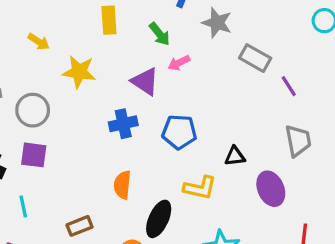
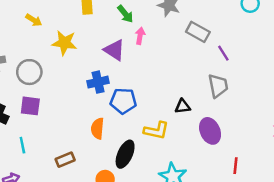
pink arrow: (179, 63) -> (140, 36), turned 126
blue pentagon: (179, 132) -> (123, 101), moved
gray trapezoid: (298, 141) -> (218, 86), moved

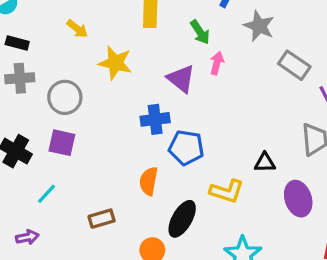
cyan line: (22, 145) -> (46, 194), turned 49

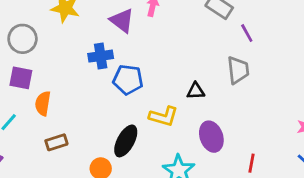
orange semicircle: (149, 181) -> (43, 103), moved
purple ellipse: (298, 199) -> (211, 137), moved

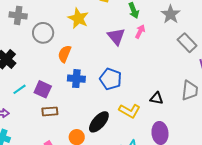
blue cross: (101, 56) -> (76, 79), moved
purple square: (21, 78) -> (43, 89), moved
orange semicircle: (43, 103) -> (65, 54), moved

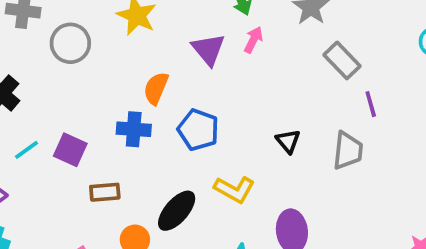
orange semicircle: (65, 54) -> (156, 88), moved
black triangle: (156, 98) -> (288, 141), moved, turned 40
brown rectangle: (50, 111) -> (105, 192), moved

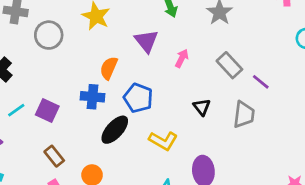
pink arrow: (253, 40) -> (182, 58), moved
gray rectangle: (342, 60) -> (229, 65), moved
purple line: (371, 104) -> (261, 82), turned -36
brown rectangle: (105, 192) -> (54, 156), moved, turned 55
black ellipse: (177, 211) -> (115, 130), moved

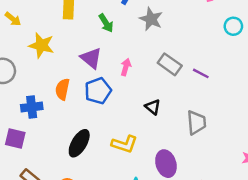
blue cross: (92, 97) -> (32, 107), moved
blue pentagon: (138, 98) -> (98, 91), moved, turned -30
gray trapezoid: (244, 115) -> (196, 123), moved

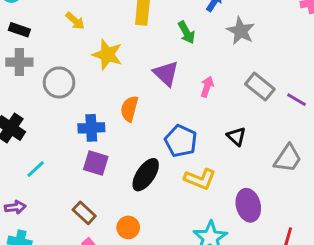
blue pentagon: (98, 91) -> (181, 141), moved, turned -30
gray trapezoid: (196, 123) -> (288, 158), turned 35
purple square: (15, 139) -> (96, 163), moved

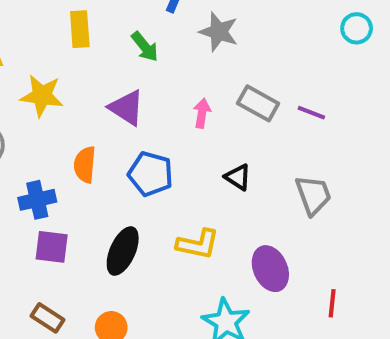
pink arrow: (207, 87) -> (202, 113), moved
blue pentagon: (181, 141) -> (150, 174), moved
gray trapezoid: (288, 158) -> (313, 195), turned -44

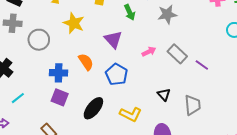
gray star: (219, 32) -> (167, 14), turned 30
pink arrow: (202, 113) -> (149, 52), turned 40
orange semicircle: (85, 165) -> (86, 62), turned 126
black triangle: (238, 177) -> (164, 95), moved

